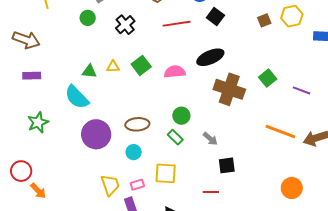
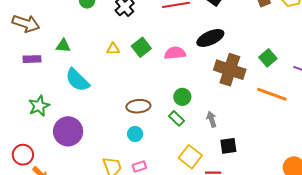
green triangle: (89, 71) -> (63, 46), moved
orange line: (280, 132) -> (272, 94), moved
purple circle: (96, 134) -> (68, 131), moved
gray arrow: (210, 139) -> (212, 119), turned -147
yellow square: (166, 173) -> (190, 157), moved, turned 35

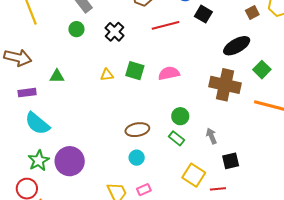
black ellipse: (210, 38) -> (237, 46), moved
green square: (141, 47) -> (135, 71), turned -30
cyan semicircle: (77, 80) -> (37, 123), moved
green star: (39, 106) -> (39, 160), moved

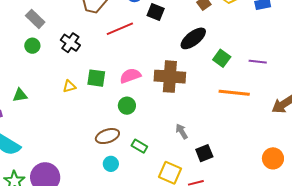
brown cross: (225, 85) -> (170, 77), moved
green circle: (180, 116) -> (127, 106), moved
green rectangle: (176, 138) -> (139, 146), moved

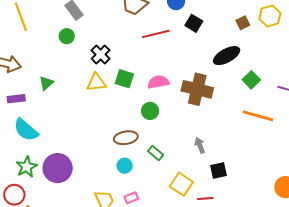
black cross: (70, 43) -> (101, 54), moved
yellow triangle: (69, 86) -> (96, 82), size x1.5
green triangle: (20, 95) -> (46, 83), turned -42

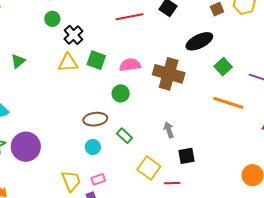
green circle: (67, 36) -> (52, 19), moved

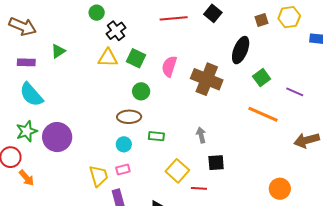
black ellipse: (199, 41) -> (241, 50), turned -48
pink semicircle: (130, 65) -> (169, 66), turned -70
green circle: (121, 93) -> (141, 91), moved
green rectangle: (124, 136) -> (156, 136), turned -42
pink rectangle: (98, 179) -> (123, 169), moved

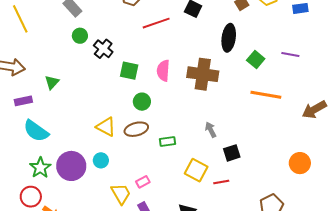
yellow triangle: (108, 58) -> (106, 127), moved, turned 40
purple line: (295, 92) -> (290, 54), moved
cyan circle: (124, 144) -> (101, 160), moved

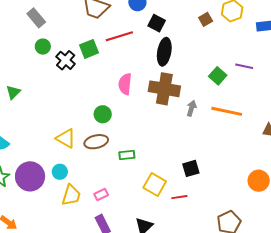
black ellipse: (229, 38) -> (164, 52), moved
purple line: (290, 54) -> (244, 66), moved
green square: (129, 71) -> (89, 49), moved, turned -36
gray arrow: (211, 130) -> (191, 108), moved, turned 42
yellow trapezoid: (121, 194) -> (71, 195), moved, turned 45

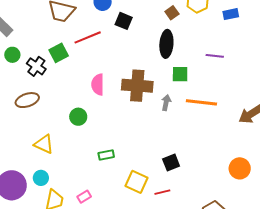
black ellipse: (164, 52) -> (166, 44), moved
green square: (218, 76) -> (180, 74), moved, turned -36
brown ellipse: (96, 142) -> (27, 100), moved

